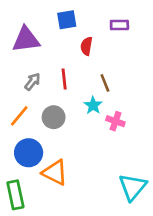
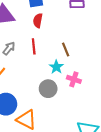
red semicircle: (86, 46) -> (38, 21), moved
gray circle: (54, 117) -> (48, 89), moved

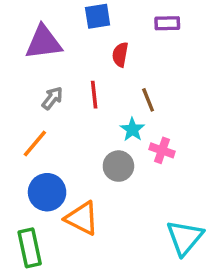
red semicircle: (38, 21) -> (120, 55), moved

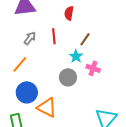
brown line: (148, 100) -> (85, 39), turned 56

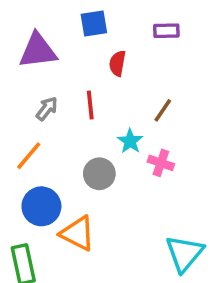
brown line: (85, 39) -> (163, 110), moved
gray circle: (68, 77) -> (99, 174), moved

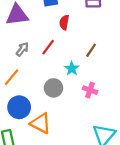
red line: (90, 105) -> (48, 47), turned 42
pink cross: (161, 163) -> (90, 90), moved

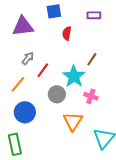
red line: (48, 47) -> (43, 70), moved
cyan star: (72, 69) -> (74, 76), size x1.6
orange triangle: (41, 123) -> (73, 121), moved, turned 35

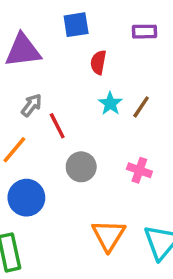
red line: (43, 70) -> (57, 126), turned -63
cyan star: (74, 76) -> (110, 103), moved, size x0.6
orange triangle: (73, 121) -> (109, 235), moved

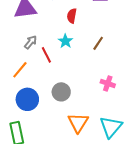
cyan star: (110, 103) -> (65, 41), moved
gray circle: (81, 167) -> (61, 92), moved
pink cross: (139, 170) -> (108, 83), moved

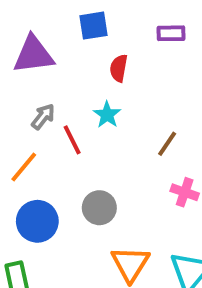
brown line: (98, 43) -> (167, 144), moved

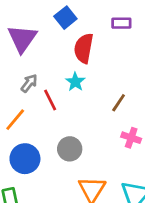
blue square: (94, 26) -> (65, 18), turned -30
purple triangle: (33, 55) -> (22, 38), turned -48
red semicircle: (119, 68) -> (84, 48), size x1.5

